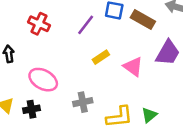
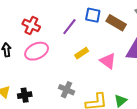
pink ellipse: (43, 80) -> (37, 51), moved, turned -55
gray cross: (83, 102) -> (66, 90), turned 35

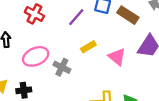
pink ellipse: (37, 51) -> (36, 56), moved
gray cross: (66, 90) -> (62, 67), moved

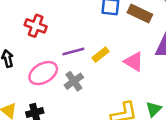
purple line: (76, 17) -> (73, 51), moved, turned 42
gray cross: (62, 67) -> (74, 81), turned 35

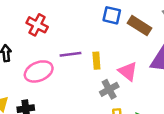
yellow rectangle: (101, 55) -> (96, 61), turned -63
gray cross: (74, 81) -> (109, 89), moved

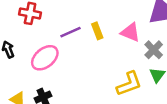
gray cross: (109, 89) -> (154, 50), moved

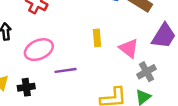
purple line: (71, 32) -> (65, 70), moved

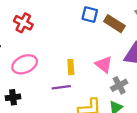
yellow rectangle: (97, 38) -> (71, 67), moved
purple line: (65, 70) -> (61, 87), moved

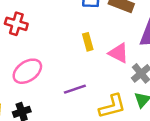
yellow rectangle: (71, 67) -> (88, 42), moved

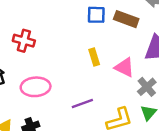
pink ellipse: (27, 71) -> (36, 87), turned 32

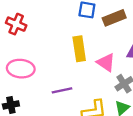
brown rectangle: (126, 19) -> (114, 18), turned -50
yellow rectangle: (94, 57) -> (79, 49), size x1.5

